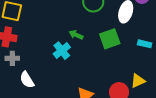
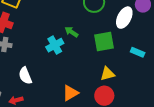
white semicircle: (27, 80) -> (25, 76), moved
yellow triangle: (138, 81) -> (107, 74), moved

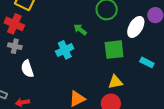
green arrow: (71, 32) -> (80, 30), moved
white semicircle: (25, 76) -> (27, 69), moved

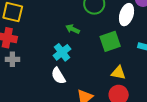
white semicircle: (27, 69) -> (58, 76), moved
yellow triangle: (115, 82) -> (118, 73), turned 35

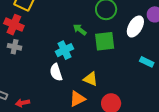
green square: (110, 41) -> (105, 41), moved
yellow triangle: (118, 73) -> (91, 79), moved

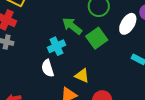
green arrow: (80, 30) -> (72, 26), size x1.5
green square: (105, 41) -> (97, 38), turned -30

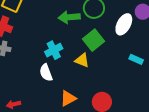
green arrow: (72, 26) -> (69, 17), moved, turned -40
yellow triangle: (82, 76) -> (82, 60), moved

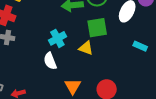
green square: (94, 40) -> (97, 28), turned 30
orange triangle: (68, 98) -> (73, 86), turned -30

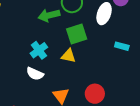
white semicircle: (50, 61) -> (35, 74), turned -36

